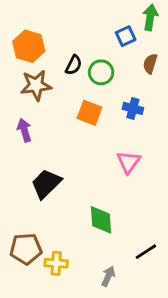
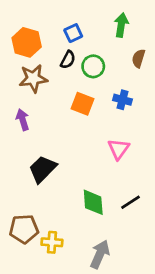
green arrow: (150, 17) -> (121, 25), moved
blue square: (126, 36) -> (73, 33), moved
black line: (146, 252) -> (131, 202), moved
gray arrow: (108, 276) -> (100, 254), size x1.5

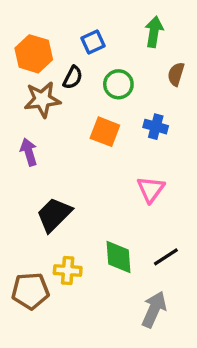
black semicircle: (68, 60) -> (73, 78), moved
yellow cross: (52, 242) -> (68, 270), moved
gray arrow: (100, 254) -> (154, 309), moved

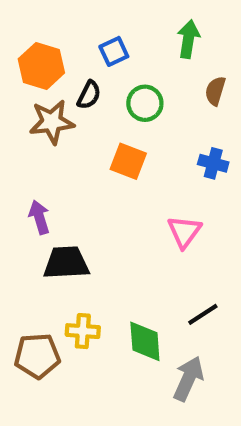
blue cross: (156, 127) -> (213, 163), moved
purple arrow: (29, 152) -> (39, 217), moved
black trapezoid: (54, 215) -> (66, 263), turned 42
green diamond: (118, 257) -> (145, 341), moved

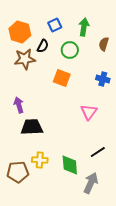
green arrow: (188, 39) -> (84, 27), moved

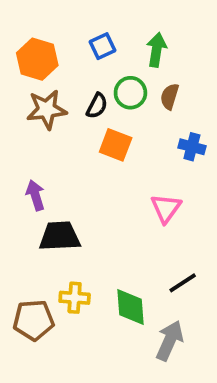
brown semicircle: (104, 44) -> (170, 96), moved
black semicircle: (43, 46) -> (97, 106), moved

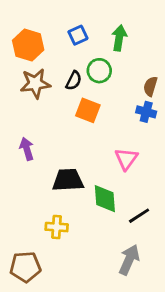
brown semicircle: (170, 96) -> (150, 86), moved
black trapezoid: (60, 236) -> (68, 180), moved
green diamond: (130, 307) -> (105, 199), moved
brown pentagon: (34, 320) -> (25, 267), moved

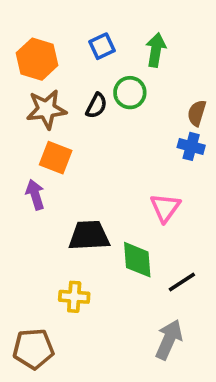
orange square: (88, 110) -> (56, 158), moved

